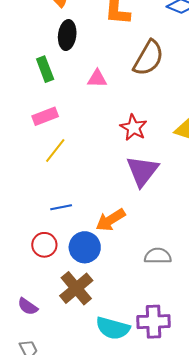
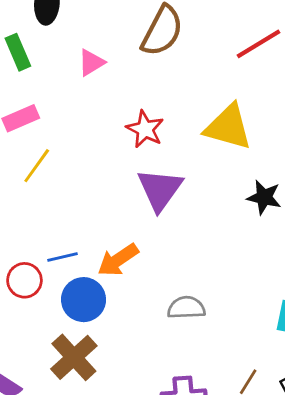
pink triangle: (97, 79) -> (91, 63), turned -30
blue line: (61, 207) -> (63, 257), moved
red circle: (44, 245) -> (24, 280), moved

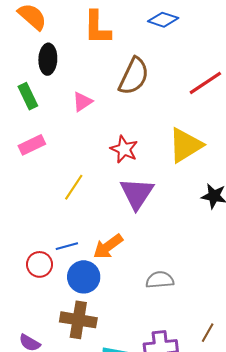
yellow triangle: (228, 127) -> (185, 145), turned -45
yellow line: (37, 166) -> (74, 187), moved
brown cross: (74, 357) -> (78, 320), turned -36

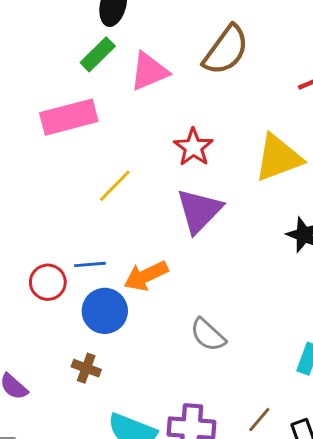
green rectangle: (28, 96) -> (98, 54), moved, turned 60
pink triangle: (82, 102) -> (149, 71), size x1.4
pink rectangle: (32, 145) -> (69, 117), size x1.5
gray semicircle: (160, 280) -> (208, 335), turned -144
brown cross: (78, 320) -> (86, 368), size x0.6

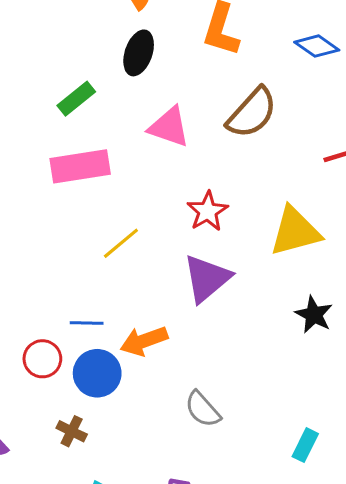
green rectangle: (98, 54) -> (76, 99), moved
pink triangle: (149, 71) -> (169, 127), turned 36
red circle: (48, 282) -> (42, 359), moved

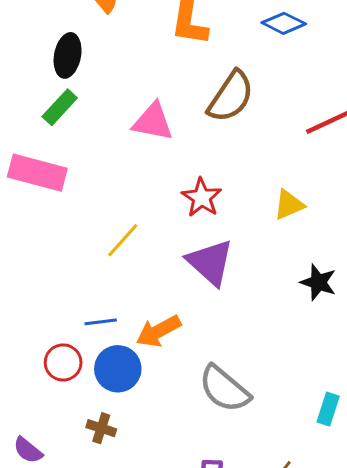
black ellipse: (139, 53) -> (68, 55), moved
pink rectangle: (80, 166) -> (37, 173), moved, turned 32
yellow triangle: (295, 231) -> (289, 205), size x0.6
purple triangle: (207, 278) -> (210, 262), turned -30
gray semicircle: (203, 409) -> (224, 389), size x1.4

